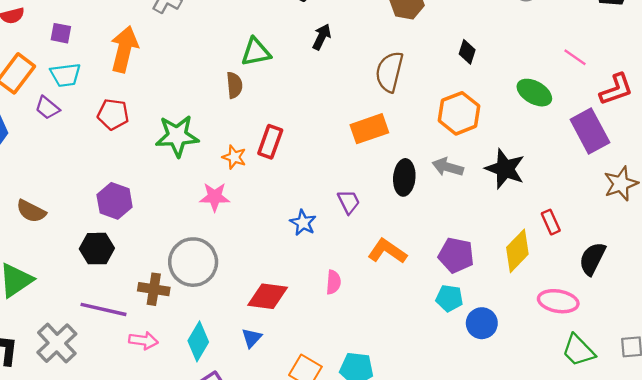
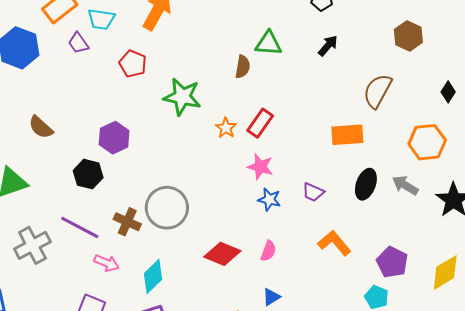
pink star: (215, 197) -> (260, 167), moved
purple trapezoid: (349, 202) -> (313, 192), turned 125
blue star: (303, 223) -> (269, 199), turned -30
pink semicircle: (333, 282) -> (268, 251), moved
blue triangle: (252, 338) -> (271, 297), moved

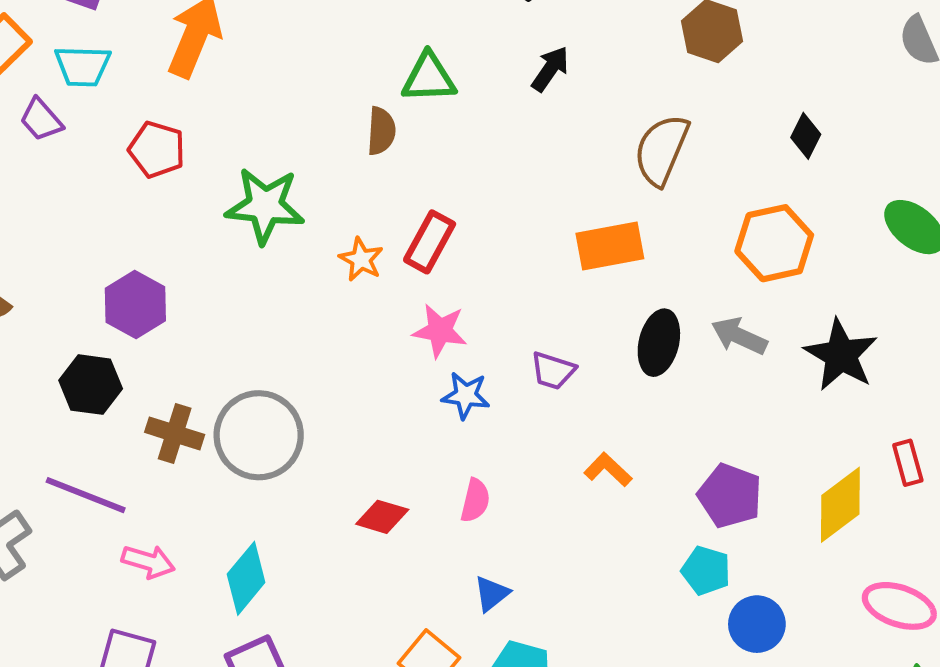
brown cross: (127, 222) -> (175, 433), moved
orange L-shape: (334, 243) -> (608, 470), size x0.7
red diamond: (222, 254) -> (382, 517), size x0.7

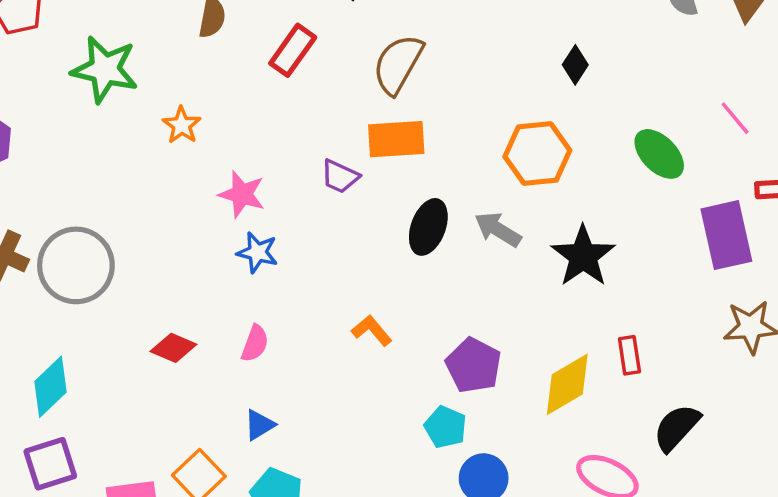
brown semicircle: (661, 150) -> (398, 64), moved
red rectangle: (430, 242) -> (293, 50), moved
purple trapezoid: (553, 371) -> (340, 176), moved

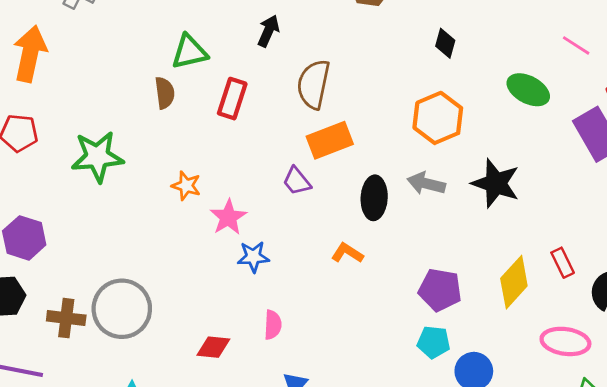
orange star: (182, 125) -> (186, 186), moved
purple trapezoid: (340, 176) -> (297, 181), turned 44
pink star: (242, 194) -> (228, 217), turned -30
orange L-shape: (372, 331) -> (347, 253), moved
red rectangle: (629, 355) -> (563, 263), moved

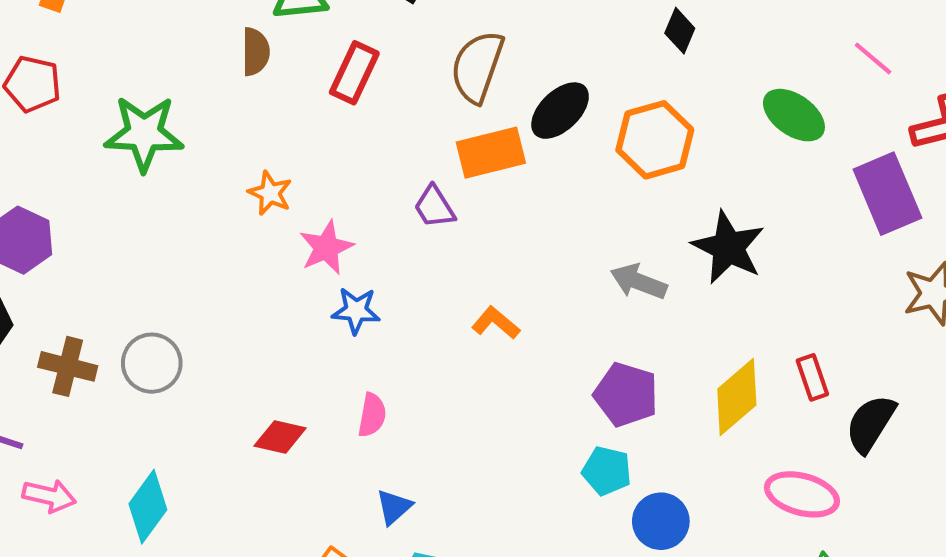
gray arrow: (426, 183) -> (639, 282), moved
black ellipse: (374, 198) -> (560, 111), moved, turned 36
gray circle: (122, 309) -> (152, 363), size x0.7

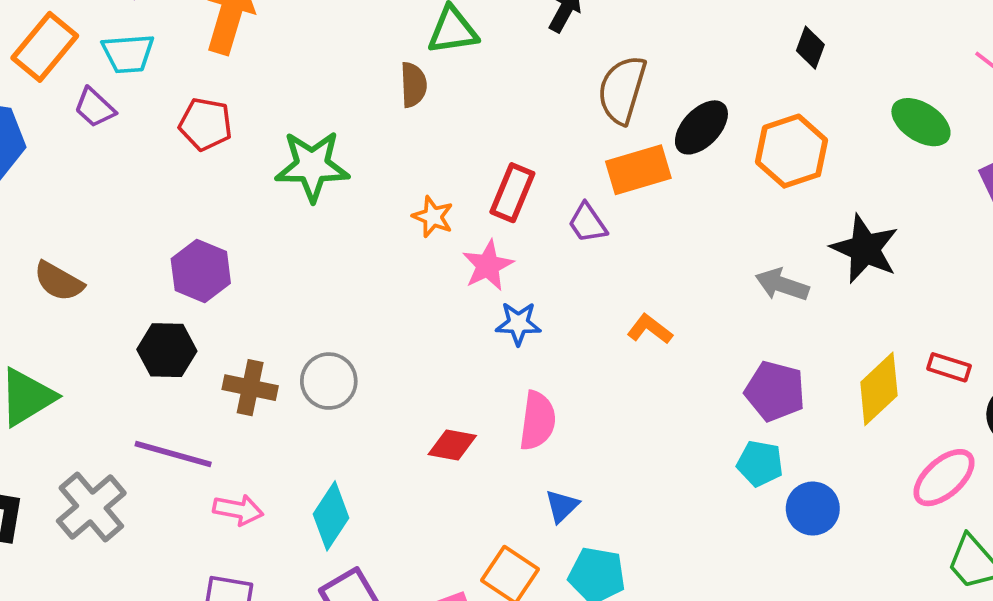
red rectangle: (354, 73) -> (512, 193), moved
red rectangle: (812, 377) -> (949, 367), turned -51
pink semicircle: (372, 415) -> (538, 421), size x1.4
pink ellipse: (802, 494) -> (944, 478), turned -54

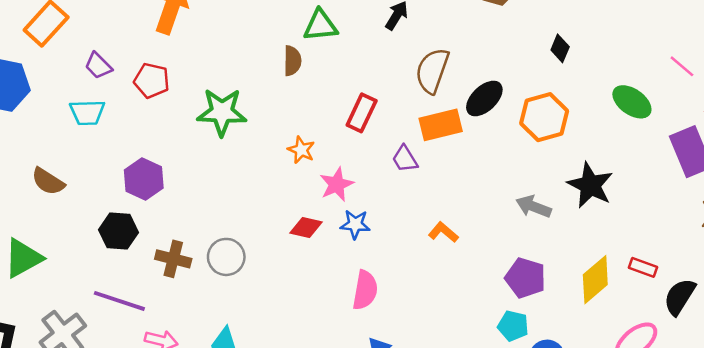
cyan trapezoid: (128, 54) -> (87, 112), moved
purple trapezoid: (95, 108) -> (98, 66), moved
red rectangle: (512, 193) -> (362, 113), moved
red diamond: (452, 445) -> (306, 227), moved

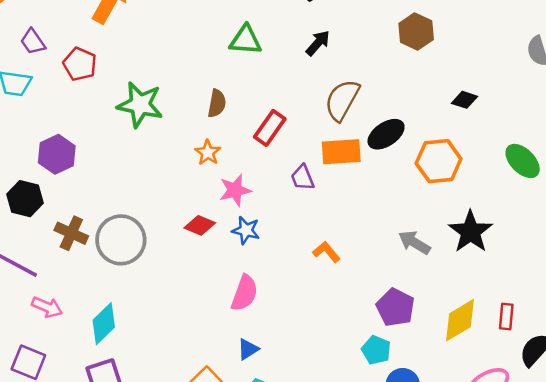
black diamond: (560, 48) -> (464, 100), turned 75
brown semicircle: (292, 61) -> (217, 103), moved
gray circle: (226, 257) -> (121, 240), size x1.4
red rectangle: (643, 267) -> (506, 316), turned 65

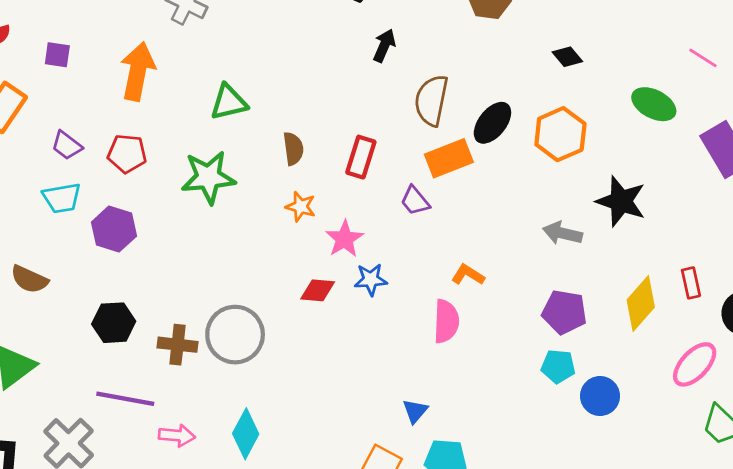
green triangle: (246, 40) -> (229, 102), moved
black diamond: (464, 100) -> (567, 57), turned 50
purple hexagon: (57, 154) -> (114, 229), moved
pink semicircle: (244, 293) -> (446, 321), moved

